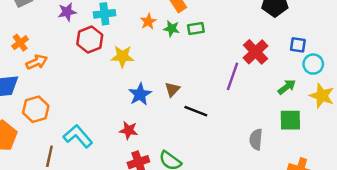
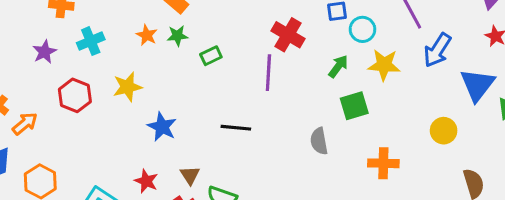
green rectangle: (196, 29) -> (211, 56), moved
red hexagon: (90, 40) -> (75, 95), moved
brown triangle: (172, 89) -> (190, 175), moved
red star: (129, 130) -> (146, 181), moved, turned 30

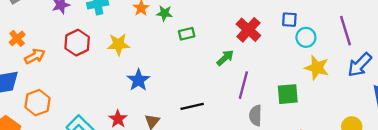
green arrow: (338, 66) -> (225, 58), moved
purple line: (268, 73) -> (243, 85), moved
black line: (236, 128) -> (192, 106), moved, turned -30

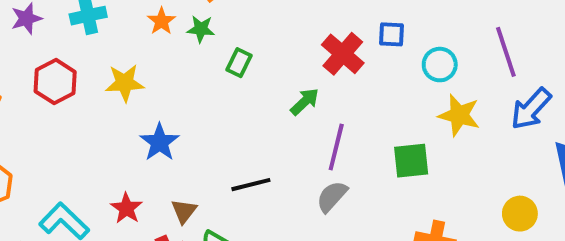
blue square: (289, 20) -> (391, 34), moved
green rectangle: (187, 34) -> (239, 63), turned -49
gray semicircle: (255, 115) -> (332, 196), moved, turned 42

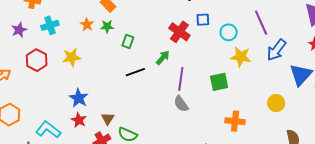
blue star: (160, 142) -> (79, 98), moved
black line: (251, 185) -> (135, 72), moved
gray semicircle: (332, 196) -> (181, 104), turned -72

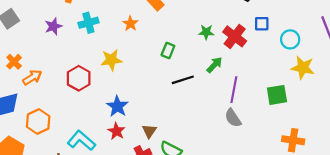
green star: (107, 26) -> (206, 32), moved
green rectangle: (128, 41) -> (168, 50), moved
red hexagon: (37, 60) -> (79, 78), moved

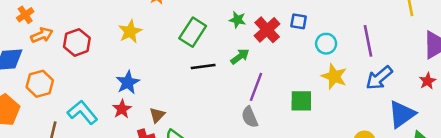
green rectangle: (168, 50) -> (193, 32), size x1.6
yellow star: (111, 60) -> (130, 31), turned -30
red hexagon: (79, 78) -> (77, 42), moved

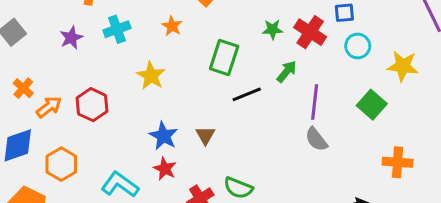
cyan circle: (326, 44) -> (358, 46), moved
green square: (301, 101) -> (372, 105), turned -35
brown triangle: (157, 115) -> (205, 135), moved

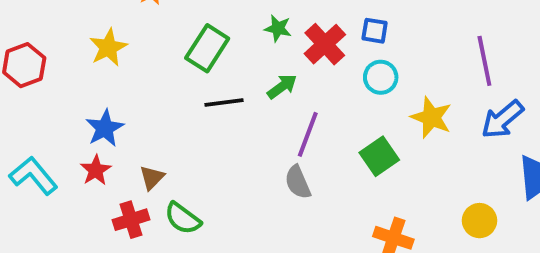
brown triangle: (205, 135) -> (152, 178), moved

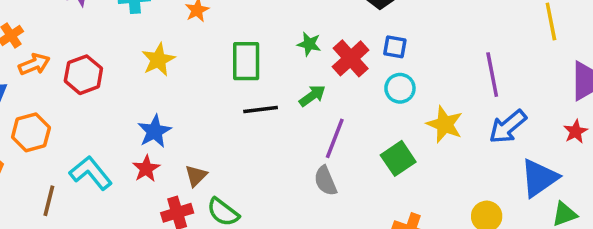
green rectangle: (207, 48) -> (246, 61), turned -33

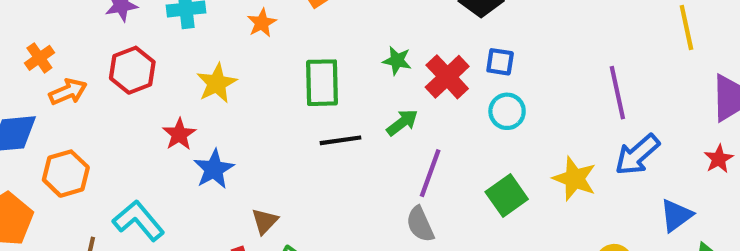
red hexagon: (83, 75) -> (132, 70), moved
yellow star: (445, 124) -> (575, 179), moved
red star: (146, 169) -> (179, 134), moved
blue triangle: (539, 178) -> (676, 215), size x0.7

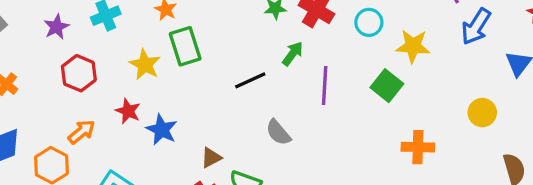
green rectangle: (322, 83) -> (185, 46), moved
orange arrow: (68, 92) -> (82, 132), moved
yellow star: (575, 179) -> (413, 46), moved
brown triangle: (265, 221) -> (211, 158), turned 35
gray semicircle: (420, 224) -> (278, 132), moved

